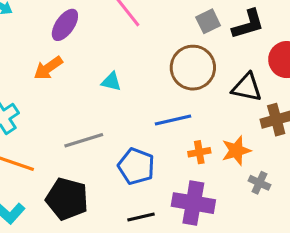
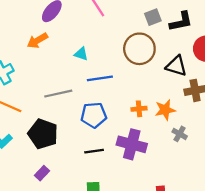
blue line: (173, 120) -> (100, 78), moved
blue pentagon: (136, 166) -> (94, 115), turned -30

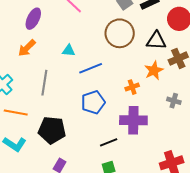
gray line: (58, 94) -> (44, 83), moved, turned -55
orange star: (165, 110) -> (154, 70), moved
black line: (94, 151) -> (109, 142), moved

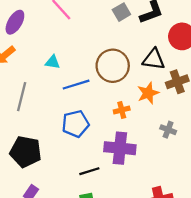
brown circle: (120, 33) -> (113, 66), moved

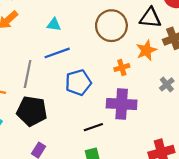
blue line: (76, 85) -> (57, 53), moved
gray line: (22, 97) -> (28, 74), moved
gray cross: (168, 130) -> (167, 84), turned 32

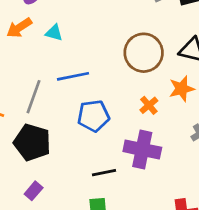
cyan triangle: (54, 25) -> (54, 33), moved
orange cross: (122, 68) -> (149, 105), turned -32

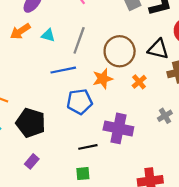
orange star: (182, 89) -> (103, 79), moved
gray line: (33, 97) -> (79, 40), moved
orange cross: (149, 105) -> (139, 82), moved

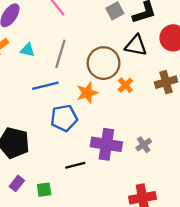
black triangle: (158, 49) -> (136, 45), moved
orange cross: (139, 82) -> (125, 85), moved
gray cross: (165, 116) -> (144, 145), moved
green square: (83, 174) -> (44, 190), moved

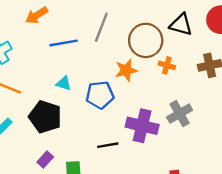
cyan triangle: (28, 50) -> (64, 83), moved
orange cross: (125, 85) -> (167, 65), turned -35
blue line: (45, 86) -> (64, 43), moved
gray cross: (144, 145) -> (180, 114), moved, size x1.5

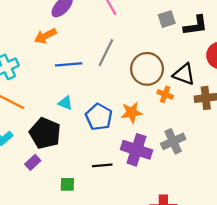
black triangle: (181, 25) -> (184, 74), moved
orange star: (126, 70) -> (132, 112), moved
blue pentagon: (100, 95) -> (99, 117), turned 30
purple rectangle: (45, 160) -> (33, 162), moved

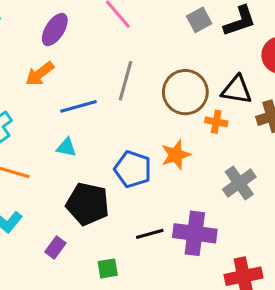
cyan triangle: (65, 103) -> (66, 147), moved
black pentagon: (45, 133) -> (88, 204), moved
purple cross: (136, 150) -> (195, 233), moved

